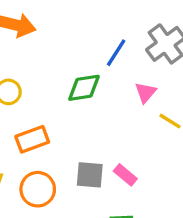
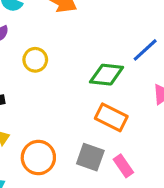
orange rectangle: (32, 139) -> (111, 117), moved, turned 32

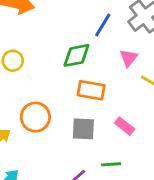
orange circle: (38, 158) -> (35, 117), moved
pink rectangle: (123, 166) -> (125, 126), moved

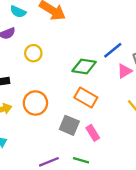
pink triangle: (129, 58) -> (125, 71), moved
pink rectangle: (125, 126) -> (93, 133), moved

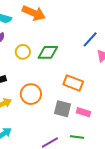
green diamond: (84, 67) -> (48, 52), moved
pink rectangle: (93, 133) -> (84, 112), turned -32

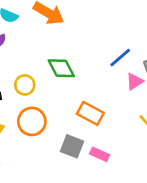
yellow circle: (23, 52) -> (25, 85), moved
green diamond: (48, 52) -> (61, 68), turned 55

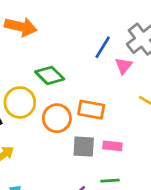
yellow circle: (25, 85) -> (20, 102), size x1.5
orange circle: (32, 121) -> (57, 118), moved

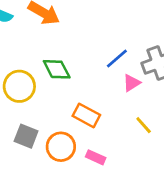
orange circle: (57, 118) -> (61, 147), moved
gray square: (84, 147) -> (26, 136), moved

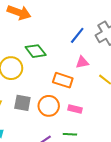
pink triangle: (132, 83) -> (82, 62), moved, turned 32

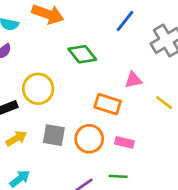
blue line: (77, 35) -> (125, 21), moved
green diamond: (36, 51) -> (82, 54), moved

